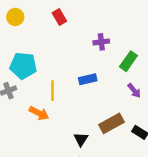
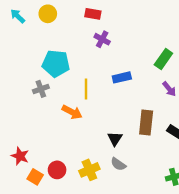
red rectangle: (59, 17) -> (93, 14), turned -49
purple cross: (101, 42) -> (102, 39), moved, turned 35
brown rectangle: (111, 123) -> (146, 122), turned -55

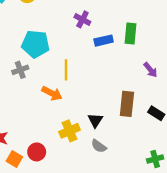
green rectangle: (163, 59) -> (130, 34), moved, turned -30
blue rectangle: (122, 77) -> (104, 41), moved
yellow cross: (89, 170) -> (69, 131), moved

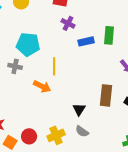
gray cross: (20, 70) -> (15, 66), turned 32
yellow cross: (69, 131) -> (56, 135), moved

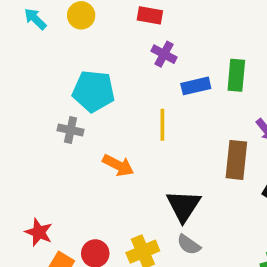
yellow line: (54, 66) -> (162, 125), moved
brown rectangle: (106, 95) -> (236, 160), moved
black triangle: (79, 109) -> (183, 206), size x1.5

